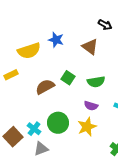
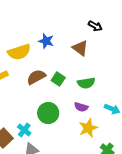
brown semicircle: (45, 87) -> (36, 77), moved
green circle: (58, 123) -> (48, 113), moved
yellow star: (87, 127) -> (88, 128), moved

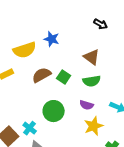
brown triangle: (80, 48) -> (92, 57), moved

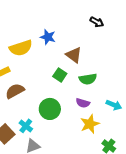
brown triangle: (92, 57) -> (74, 55), moved
brown semicircle: (42, 75) -> (15, 91), moved

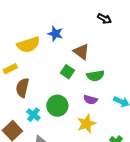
brown semicircle: (15, 91) -> (22, 88), turned -48
yellow star: (90, 124) -> (86, 124), moved
cyan cross: (26, 126) -> (33, 115), moved

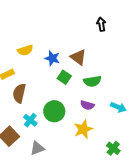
black arrow: (104, 19) -> (101, 24), turned -128
blue star: (55, 34) -> (52, 58), moved
yellow semicircle: (28, 45) -> (25, 50), size x0.7

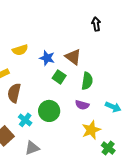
green semicircle: (92, 81) -> (87, 81), turned -72
yellow star: (83, 129) -> (91, 130), moved

